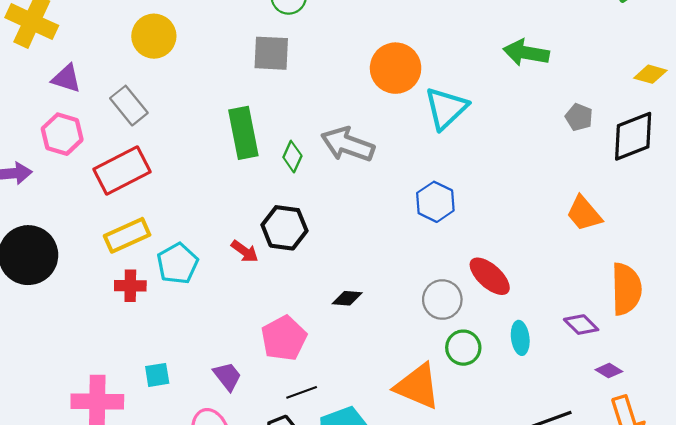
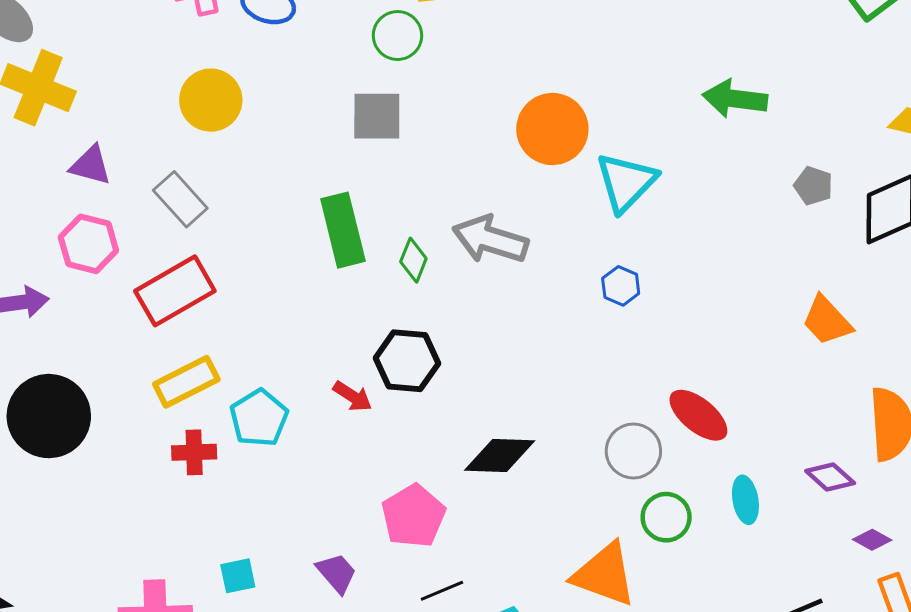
blue hexagon: (435, 202) -> (621, 286), moved, size x0.7
black diamond: (347, 298) -> (500, 456), size x1.6

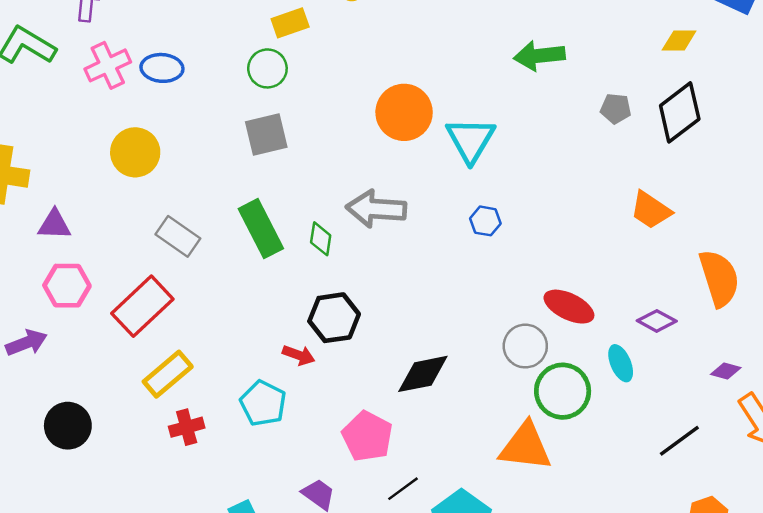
gray rectangle: (180, 199) -> (178, 236), moved
black circle: (49, 416) -> (68, 426), size x0.7
cyan pentagon: (259, 418) -> (263, 403), moved
purple diamond: (830, 477) -> (657, 321), moved
green circle: (666, 517) -> (563, 391), size x1.4

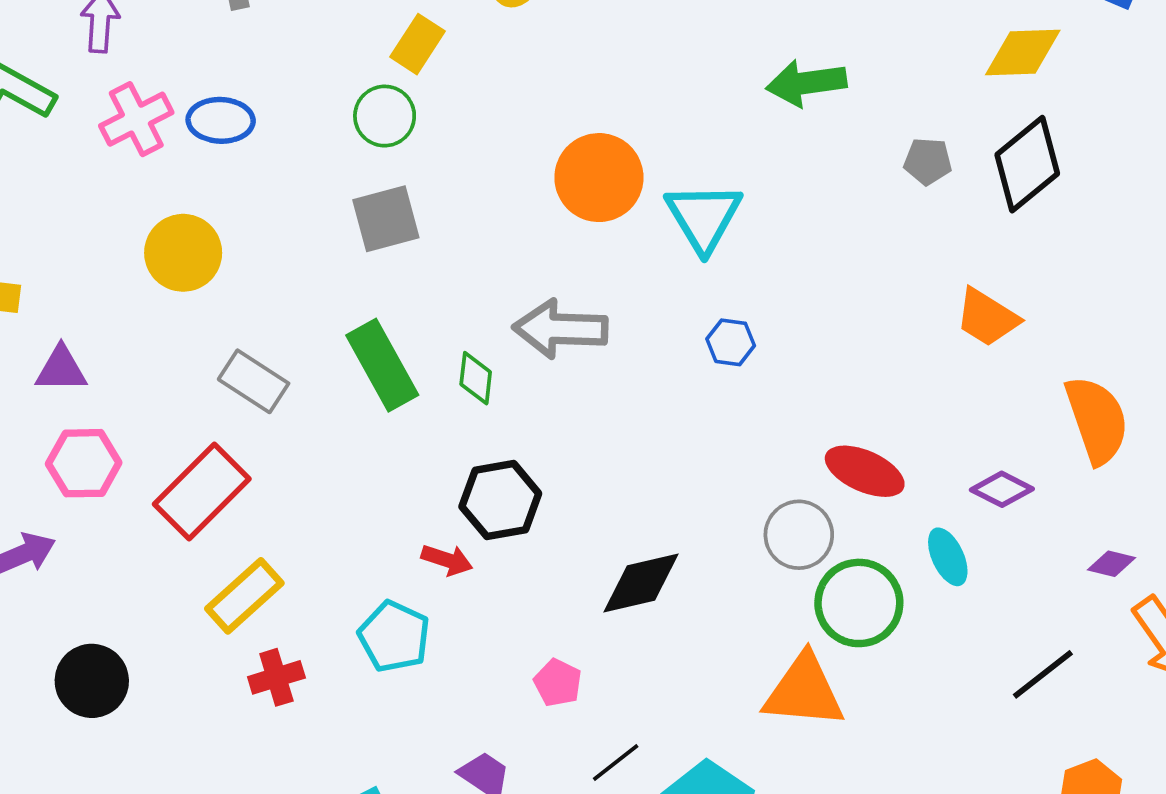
yellow rectangle: (290, 23) -> (417, 44), turned -36
yellow diamond: (679, 41) -> (1023, 53), size x1.4
pink pentagon: (367, 436) -> (558, 683), size x0.6

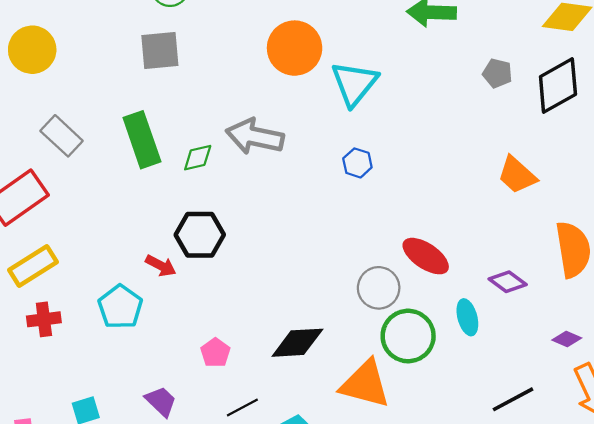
green diamond: (476, 378) -> (198, 158), turned 60
black diamond: (641, 583) -> (297, 343), moved

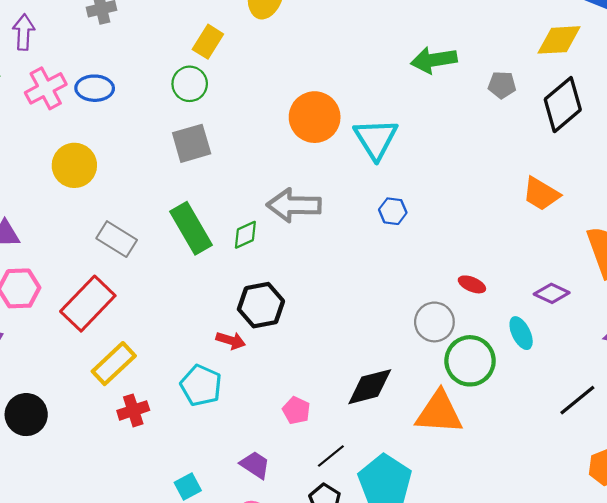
gray pentagon: (497, 73) -> (502, 85), moved
red ellipse: (426, 256) -> (472, 284), size x0.6

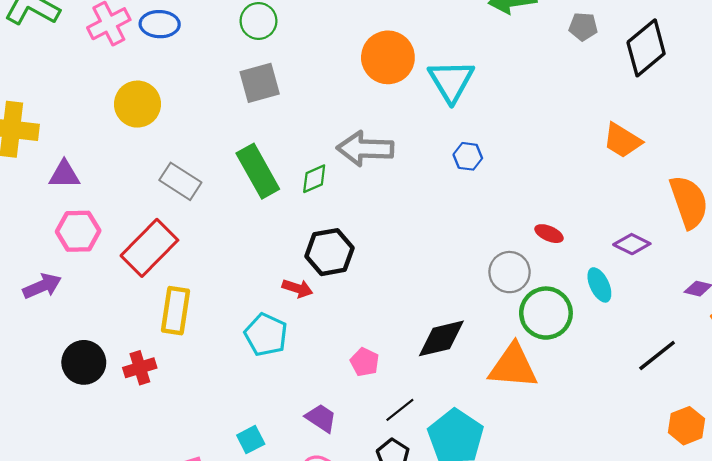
yellow rectangle: (114, 364) -> (176, 311), turned -39
red cross: (133, 410) -> (140, 368), moved

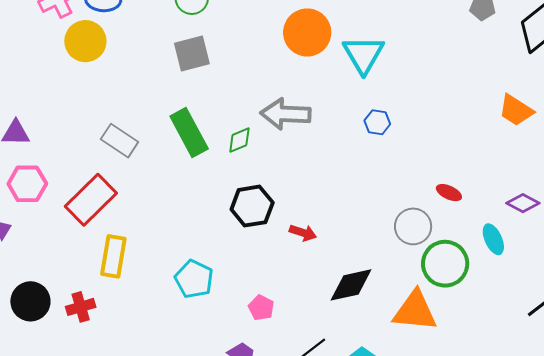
yellow circle: (137, 104) -> (85, 41), moved
red arrow: (298, 288) -> (303, 233), moved
pink pentagon: (365, 362) -> (261, 308), moved

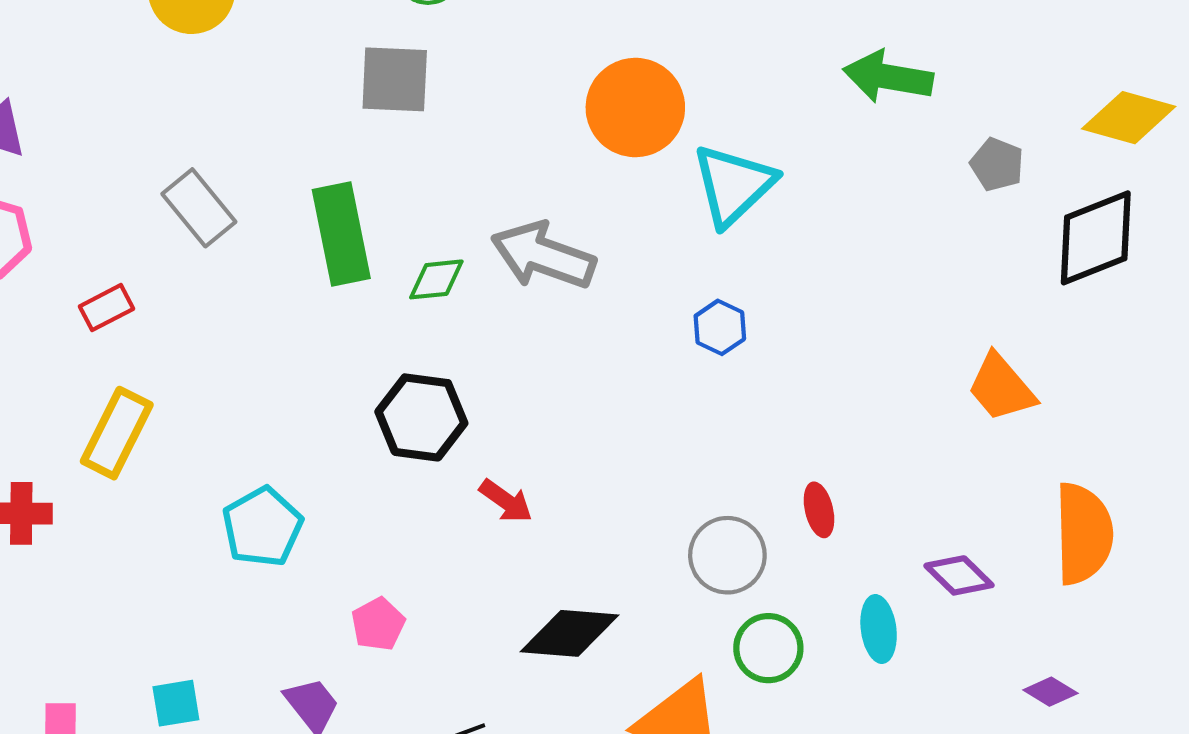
red ellipse: (449, 193) -> (819, 510), turned 35
red rectangle: (91, 200) -> (106, 308), size x0.5
green circle: (445, 264) -> (768, 648), size x0.7

